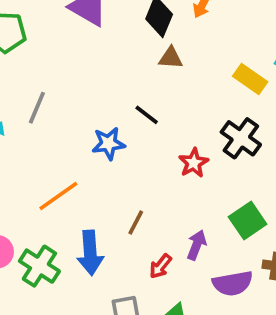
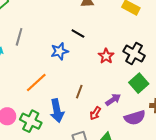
black cross: (241, 138) -> (134, 54), moved
purple arrow: (197, 245) -> (113, 100), turned 42

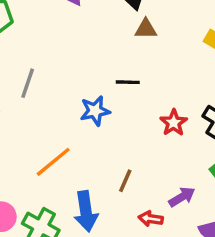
black line: (78, 34) -> (128, 82), turned -32
red arrow: (95, 113) -> (151, 219), turned 64

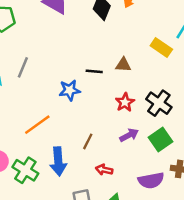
brown triangle: (146, 29) -> (123, 65), moved
purple arrow: (182, 197) -> (129, 135), moved

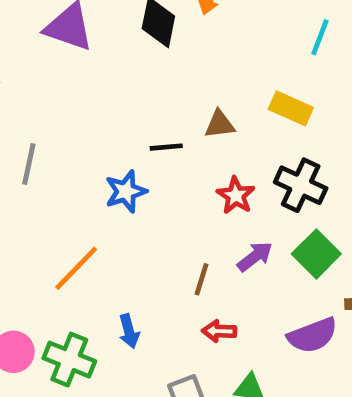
yellow rectangle: (161, 48) -> (291, 108), moved
brown line: (88, 141) -> (201, 279), moved
blue arrow: (58, 161) -> (129, 331), size x0.6

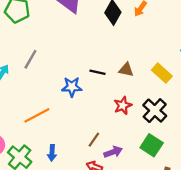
green square: (316, 254) -> (152, 145), turned -30
purple arrow: (255, 257) -> (113, 152), moved

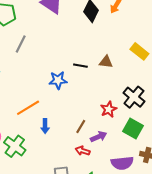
gray line: (30, 59) -> (21, 44), moved
yellow rectangle: (162, 73) -> (139, 51), moved
red star: (123, 105) -> (109, 109), moved
blue arrow: (52, 153) -> (45, 126), moved

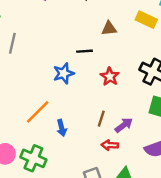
brown triangle: (106, 62) -> (109, 28), moved
red star: (109, 109) -> (110, 77), moved

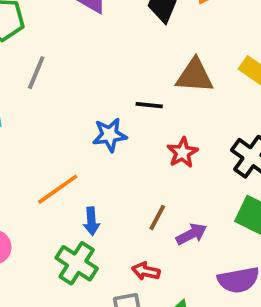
brown triangle: (109, 28) -> (195, 76), size x1.5
red arrow: (110, 145) -> (146, 271), moved
green cross: (33, 158) -> (77, 263), moved

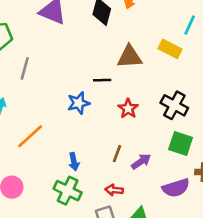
orange line: (58, 189) -> (30, 136), moved

